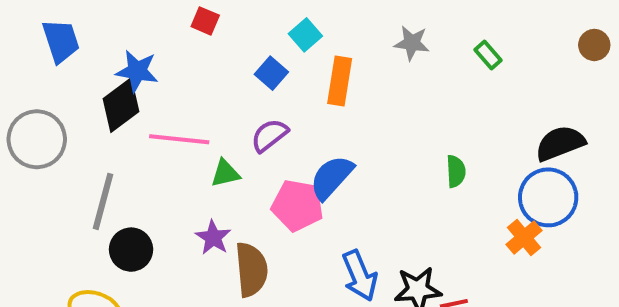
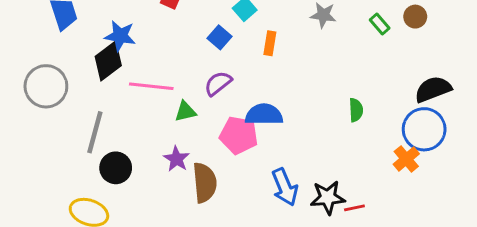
brown circle: (594, 45) -> (415, 17), moved
orange rectangle: (340, 81) -> (270, 43), size x0.7
blue semicircle: (332, 177) -> (264, 114), turned 48

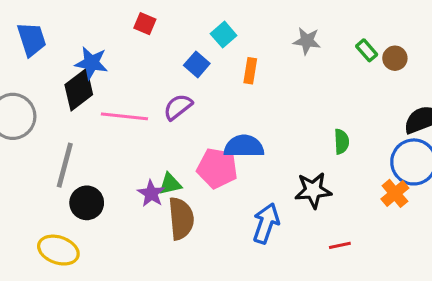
brown circle: (415, 17) -> (395, 58), moved
purple semicircle: (218, 83) -> (178, 107), moved
green triangle: (185, 111) -> (170, 184), moved
blue arrow: (285, 187) -> (266, 223), turned -138
black star: (328, 197) -> (313, 190), moved

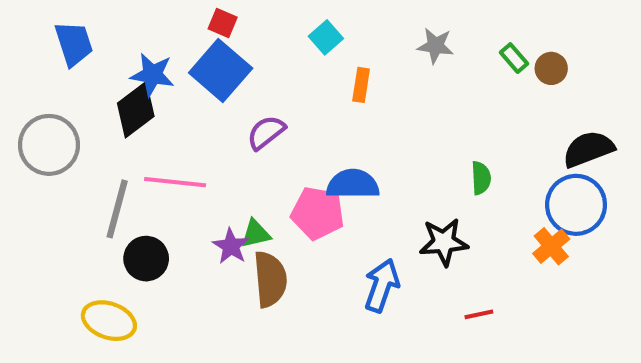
blue square: (197, 64) -> (221, 70), moved, size x1.8
pink line: (124, 116) -> (175, 182), moved

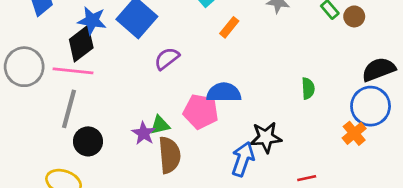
orange rectangle: (361, 85) -> (229, 27), turned 30
pink line: (175, 182) -> (73, 71), moved
black star: (444, 242) -> (266, 137), moved

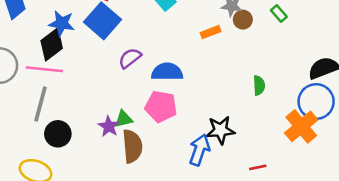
brown circle: (354, 16) -> (243, 20), moved
orange rectangle: (229, 27) -> (211, 32), moved, turned 30
blue semicircle: (224, 93) -> (167, 72), moved
orange cross: (354, 133) -> (301, 126), size x1.5

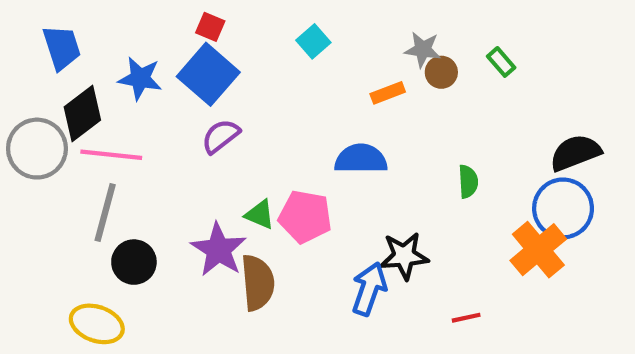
black diamond: (52, 44) -> (82, 114), moved
purple semicircle: (130, 58) -> (221, 136), moved
blue semicircle: (167, 72) -> (361, 159), moved
green triangle: (124, 119) -> (260, 215), moved, turned 36
purple star: (109, 126) -> (219, 250), size x1.5

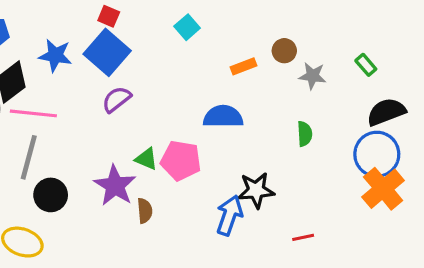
gray star: (423, 50) -> (313, 76), moved
green rectangle: (501, 62) -> (366, 65), moved
orange cross: (538, 250) -> (383, 189), moved
brown semicircle: (258, 283) -> (145, 211), size x0.6

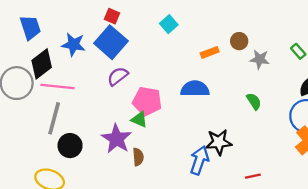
green semicircle: (305, 134) -> (254, 101), turned -30
pink pentagon: (181, 160) -> (147, 101), moved

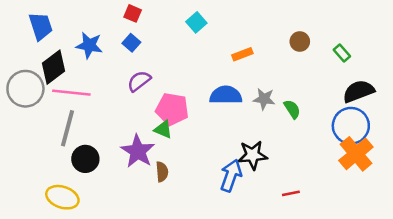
brown circle: (239, 41) -> (300, 42), moved
blue square: (111, 42) -> (131, 43), size x0.5
gray star: (260, 59) -> (264, 99), moved

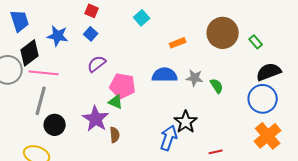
brown circle: (300, 42) -> (223, 33), size x2.0
orange cross: (356, 154) -> (268, 136), moved
black star: (253, 155) -> (186, 122), turned -30

